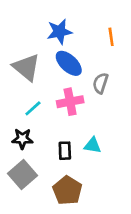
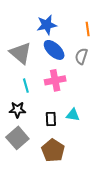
gray semicircle: (100, 83) -> (81, 56), moved
cyan line: (33, 108) -> (26, 86), turned -64

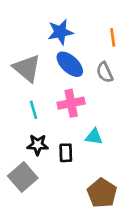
gray semicircle: (81, 56) -> (105, 72), turned -42
black star: (17, 110) -> (38, 145), moved
cyan triangle: (73, 115) -> (94, 137), moved
brown pentagon: (53, 150) -> (102, 193), moved

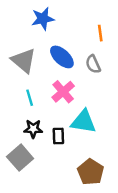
blue star: (60, 32) -> (43, 19), moved
pink cross: (71, 103) -> (63, 92), turned -30
cyan triangle: (94, 137) -> (83, 122), size x1.6

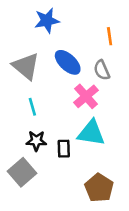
pink cross: (63, 92) -> (86, 96), moved

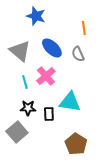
blue star: (47, 20) -> (36, 16), turned 30
pink cross: (86, 96) -> (46, 76), moved

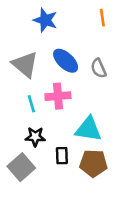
orange line: (84, 28) -> (102, 18), moved
pink cross: (46, 76) -> (58, 96), turned 36
black rectangle: (49, 114) -> (62, 156), moved
brown pentagon: (76, 144) -> (93, 163), moved, turned -30

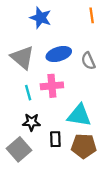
blue ellipse: (66, 61) -> (59, 54), turned -60

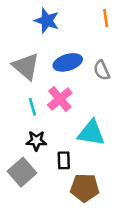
pink cross: (52, 86) -> (60, 99), turned -35
brown pentagon: (84, 146) -> (85, 188), moved

